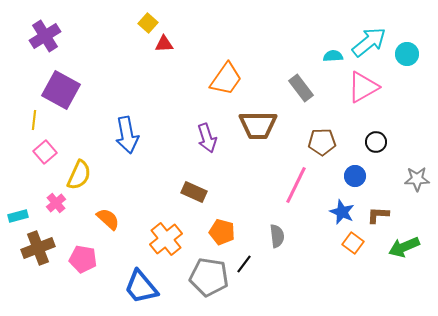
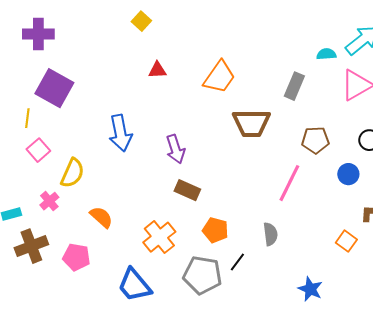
purple cross: (45, 36) -> (38, 34), turned 32
red triangle: (164, 44) -> (157, 70), moved
gray rectangle: (301, 88) -> (294, 86), turned 60
purple arrow: (207, 138) -> (175, 149), moved
blue star: (342, 212) -> (310, 289), moved

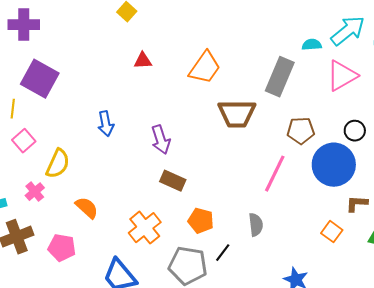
gray rectangle: (294, 86) -> (280, 77), size x1.4
blue arrow: (120, 133) -> (106, 124), size x0.7
blue circle: (348, 174) -> (334, 165), size x2.0

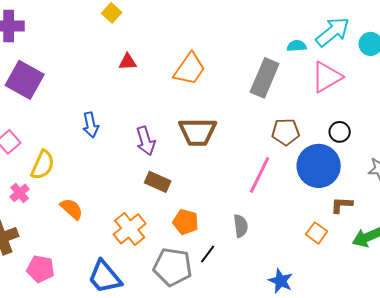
brown trapezoid: (237, 114) -> (198, 132), moved
pink pentagon: (62, 248) -> (41, 269), moved

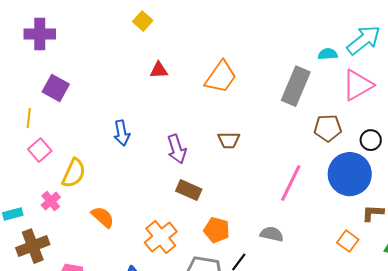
purple square: (25, 80) -> (56, 88), size x0.7
brown trapezoid: (198, 132) -> (229, 140), size x0.6
brown pentagon: (286, 132) -> (328, 128), moved
gray semicircle: (241, 226) -> (272, 234), turned -70

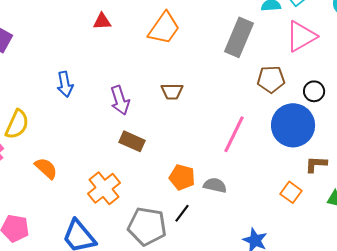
orange pentagon: (217, 230) -> (182, 177), moved

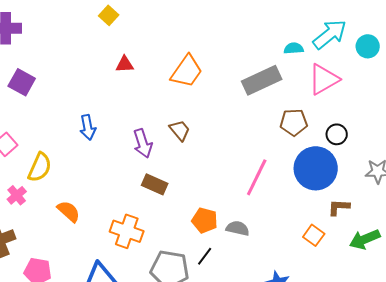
gray rectangle: (239, 37) -> (262, 80), turned 42
brown trapezoid: (172, 91) -> (180, 130), moved, turned -130
orange cross: (104, 188) -> (127, 231), turned -32

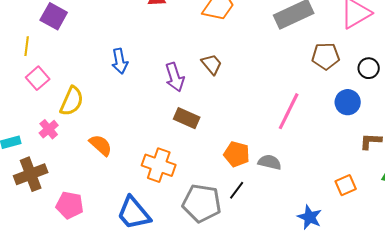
blue circle: (316, 168) -> (348, 102), size x0.6
orange square: (314, 235) -> (346, 185), moved, turned 30

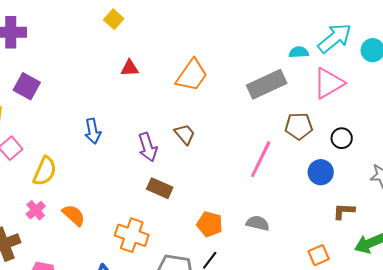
pink line: (289, 111) -> (261, 159), moved
pink cross: (49, 129) -> (36, 210), moved
gray semicircle: (270, 162) -> (258, 223), moved

